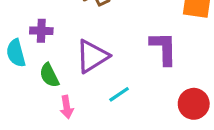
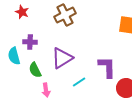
purple L-shape: (164, 48) -> (107, 67), moved

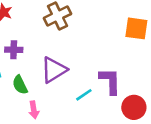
cyan line: (79, 82) -> (84, 95), moved

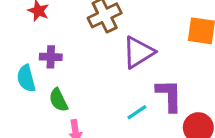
purple triangle: (54, 70) -> (138, 52), moved

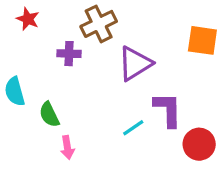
purple cross: (51, 57) -> (69, 54), moved

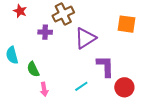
cyan line: (133, 128) -> (81, 86), moved

